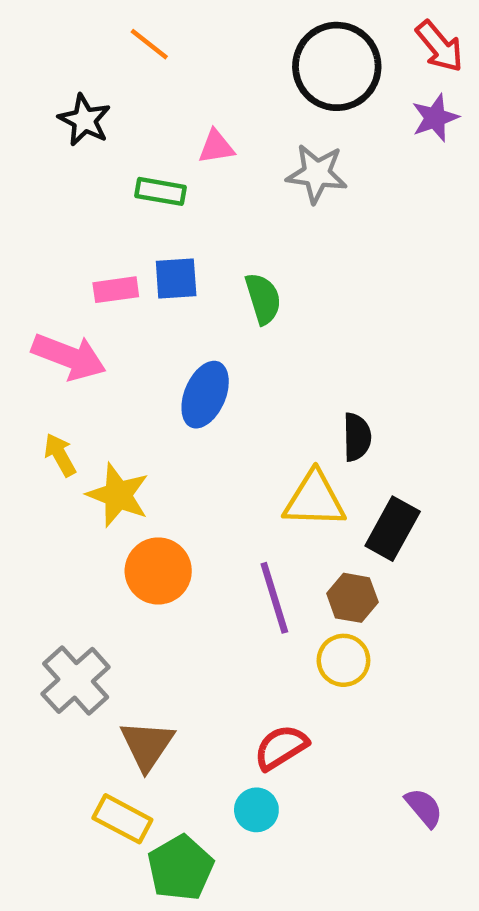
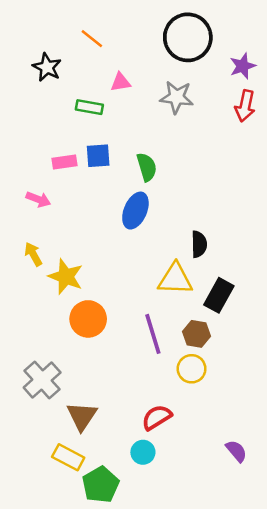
orange line: (149, 44) -> (92, 39), moved
red arrow: (439, 46) -> (245, 106), moved, turned 52
pink arrow: (69, 357) -> (38, 199), size x0.6
blue ellipse: (205, 395) -> (135, 211), moved

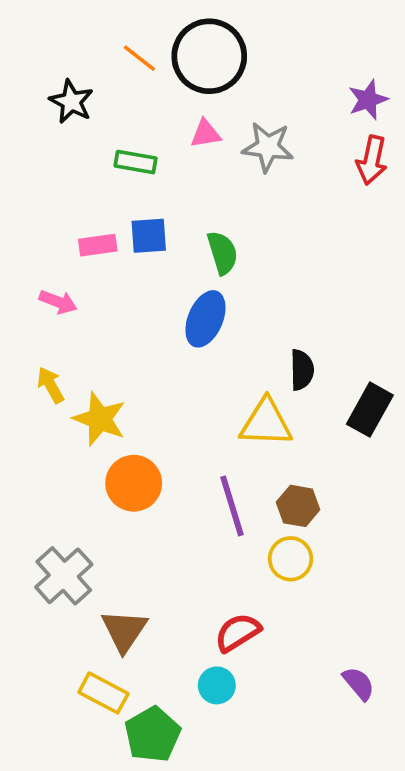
black circle: (188, 37) -> (209, 56), moved
pink triangle: (121, 82) -> (205, 134), moved
black rectangle: (219, 295) -> (370, 410), moved

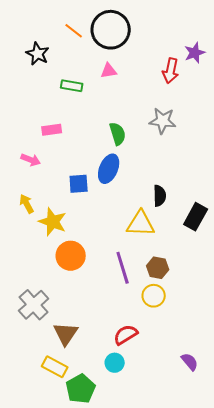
gray star: (268, 147) -> (163, 121), moved
red arrow: (372, 160) -> (171, 71), moved
blue square: (149, 236) -> (79, 184), moved

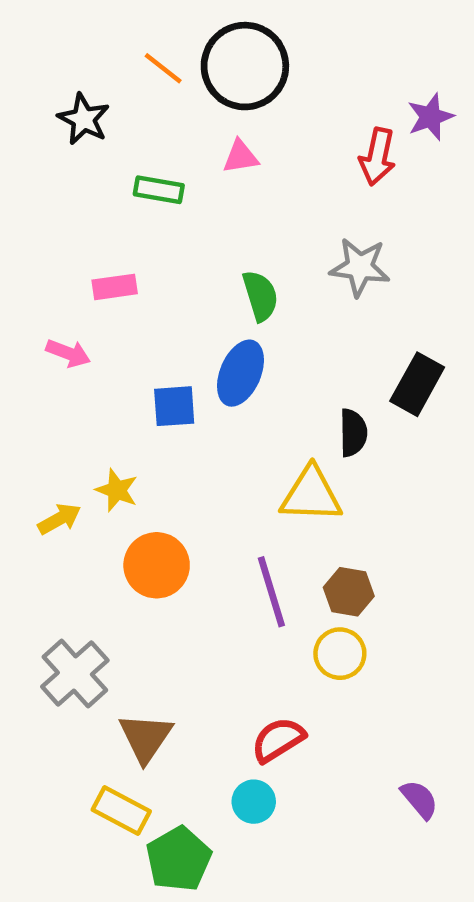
yellow arrow: (27, 204) -> (59, 519), moved, turned 90
black rectangle: (196, 217) -> (417, 384), moved
yellow star: (53, 222) -> (117, 490), size x0.7

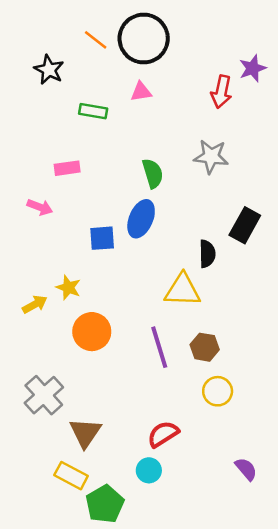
yellow circle: (340, 654) -> (218, 391), moved

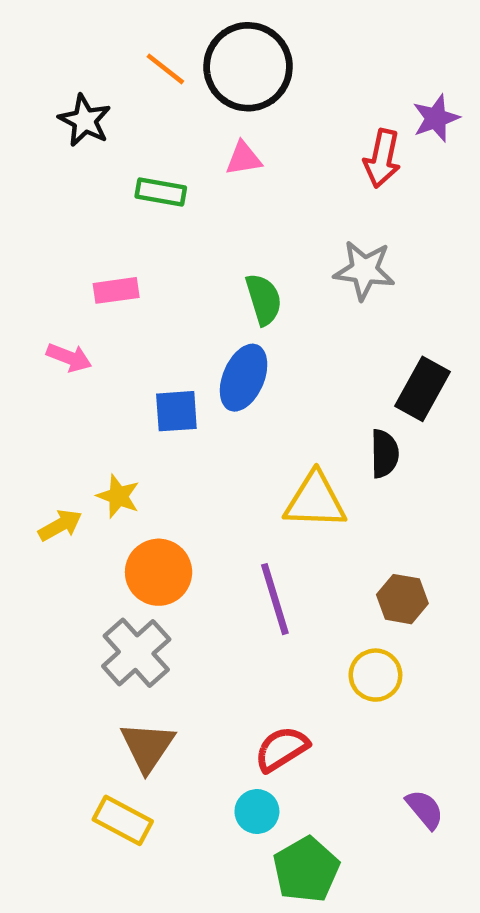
black semicircle: (207, 254) -> (384, 454), moved
brown hexagon: (205, 347) -> (402, 599), moved
gray cross: (44, 395) -> (136, 653), moved
green pentagon: (105, 504) -> (306, 870), moved

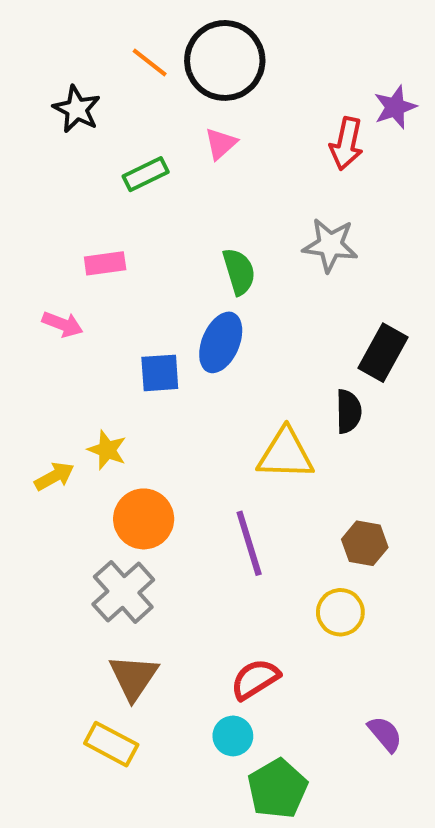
pink triangle: (244, 158) -> (221, 144), turned -33
green rectangle: (161, 192) -> (146, 174), turned -36

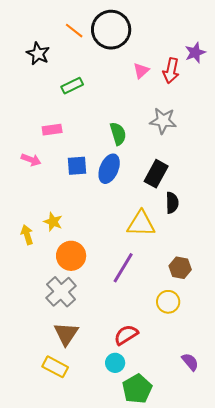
pink triangle: (221, 144) -> (141, 71), moved
black rectangle: (383, 353) -> (156, 174), moved
blue square: (160, 373) -> (77, 166), moved
yellow arrow: (54, 476) -> (27, 235), turned -78
purple line: (249, 543) -> (123, 268), turned 48

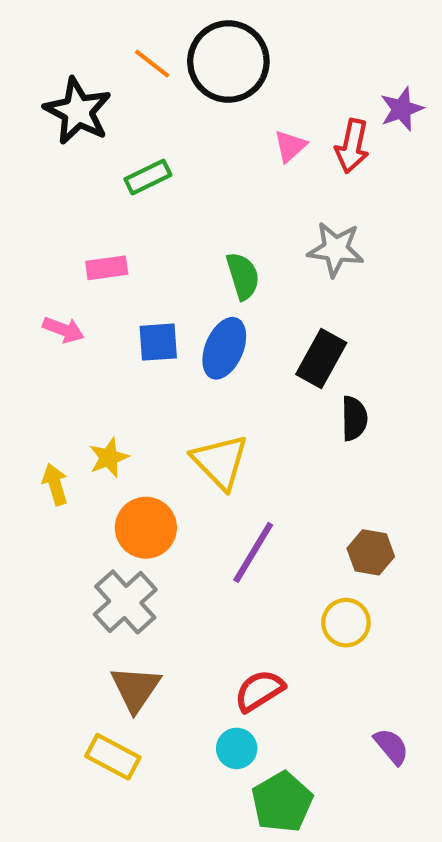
black star: (38, 54) -> (78, 111), size x1.4
yellow star: (53, 222) -> (109, 458), turned 30
yellow triangle: (141, 224) -> (220, 462), moved, turned 44

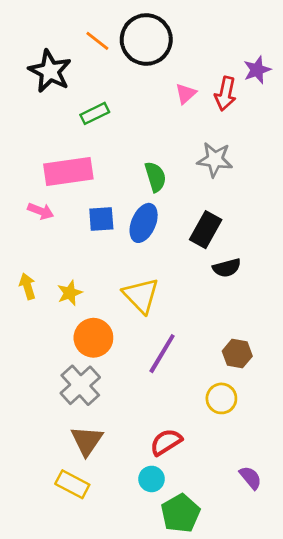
pink rectangle: (107, 268) -> (68, 171), size x1.8
black semicircle: (354, 418) -> (227, 268), turned 76
yellow arrow: (55, 484) -> (27, 286), moved

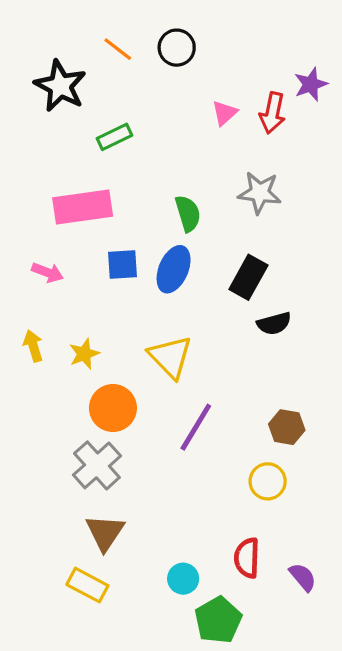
black circle: (146, 40) -> (177, 48), size x0.6
pink arrow: (41, 211) -> (48, 272), moved
red semicircle: (166, 442) -> (247, 558), moved, turned -56

